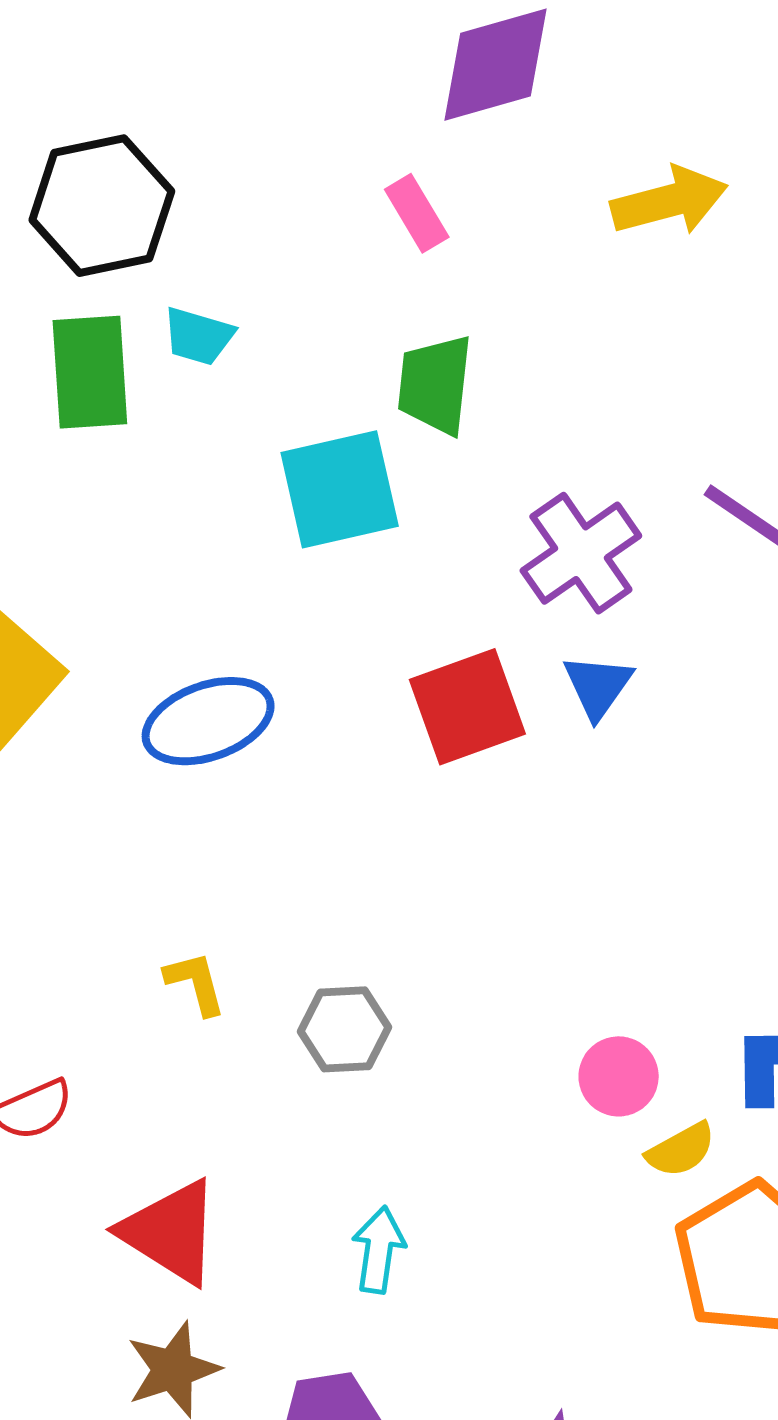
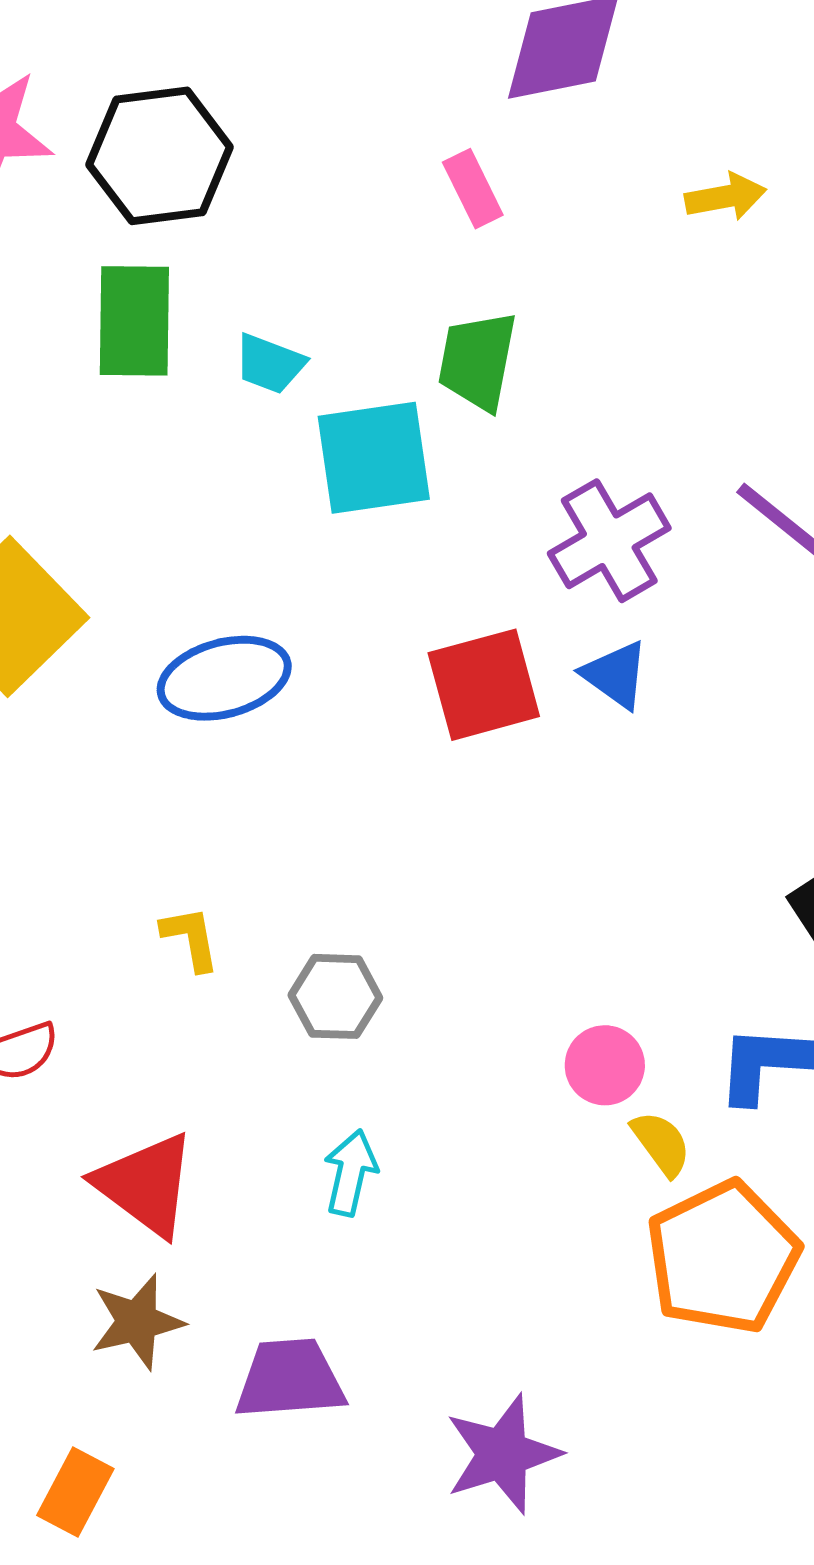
yellow arrow: (669, 201) -> (726, 197), size x0.7
cyan trapezoid: (198, 336) -> (270, 364), moved
blue triangle: (598, 686) -> (615, 675), turned -34
yellow semicircle: (681, 1150) -> (661, 1144), turned -102
cyan arrow: (379, 1250) -> (350, 1173), moved

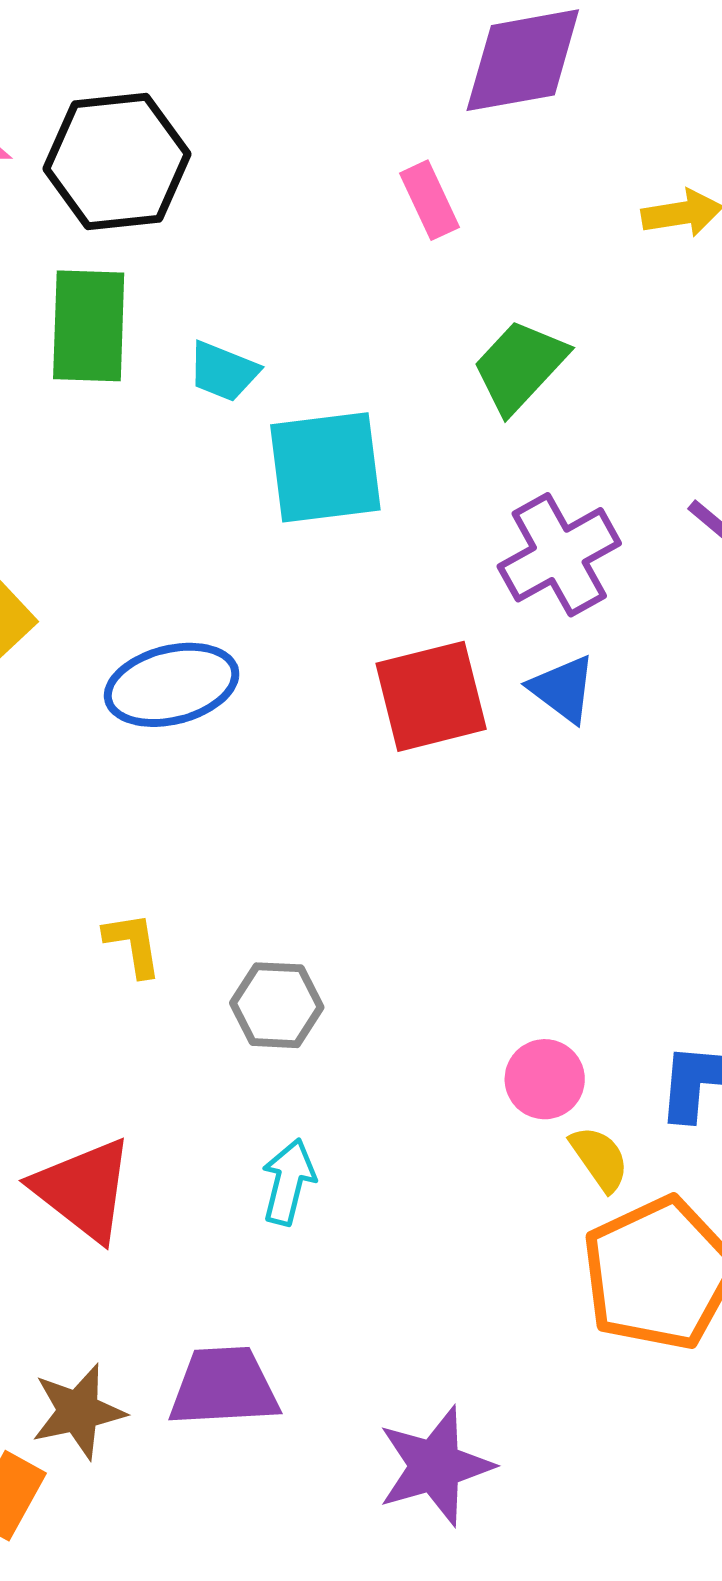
green trapezoid: (477, 361) -> (520, 366), moved, turned 31
brown star: (137, 1322) -> (78, 1411), moved

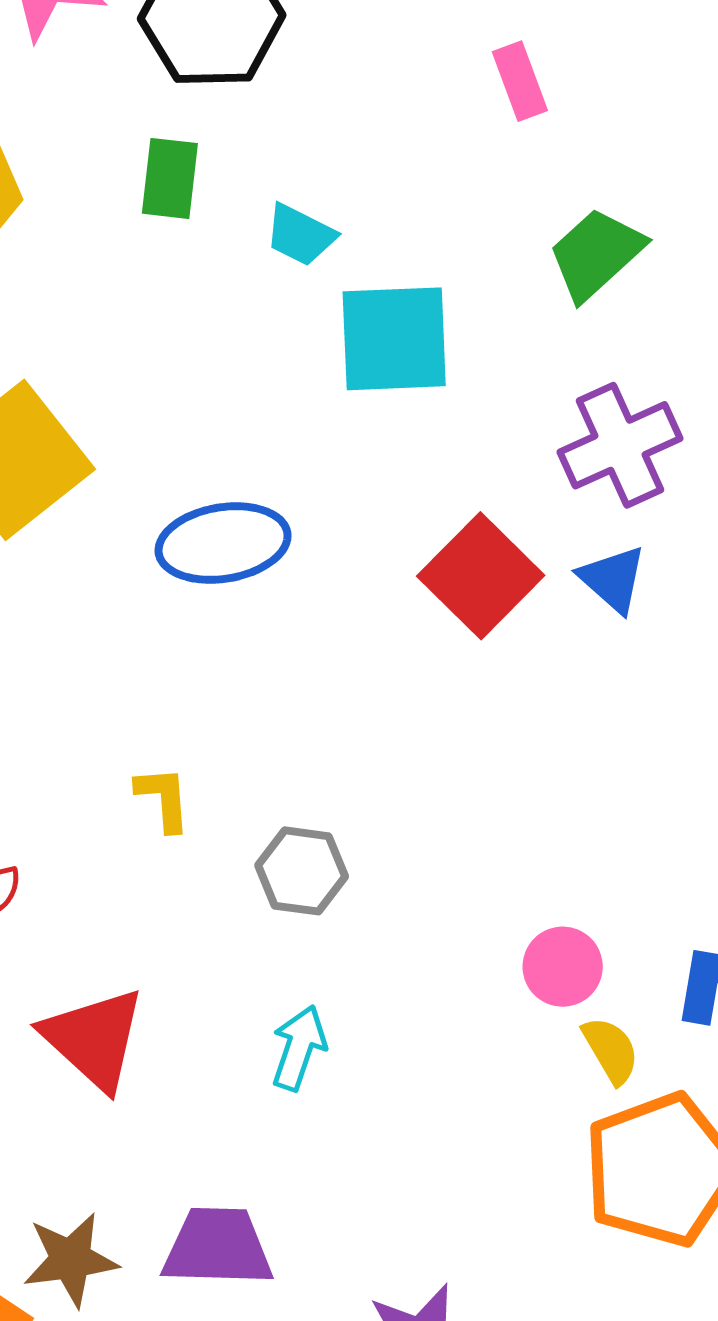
green rectangle: (89, 326) -> (170, 178), size x0.7
red square: (431, 696) -> (481, 576), turned -36

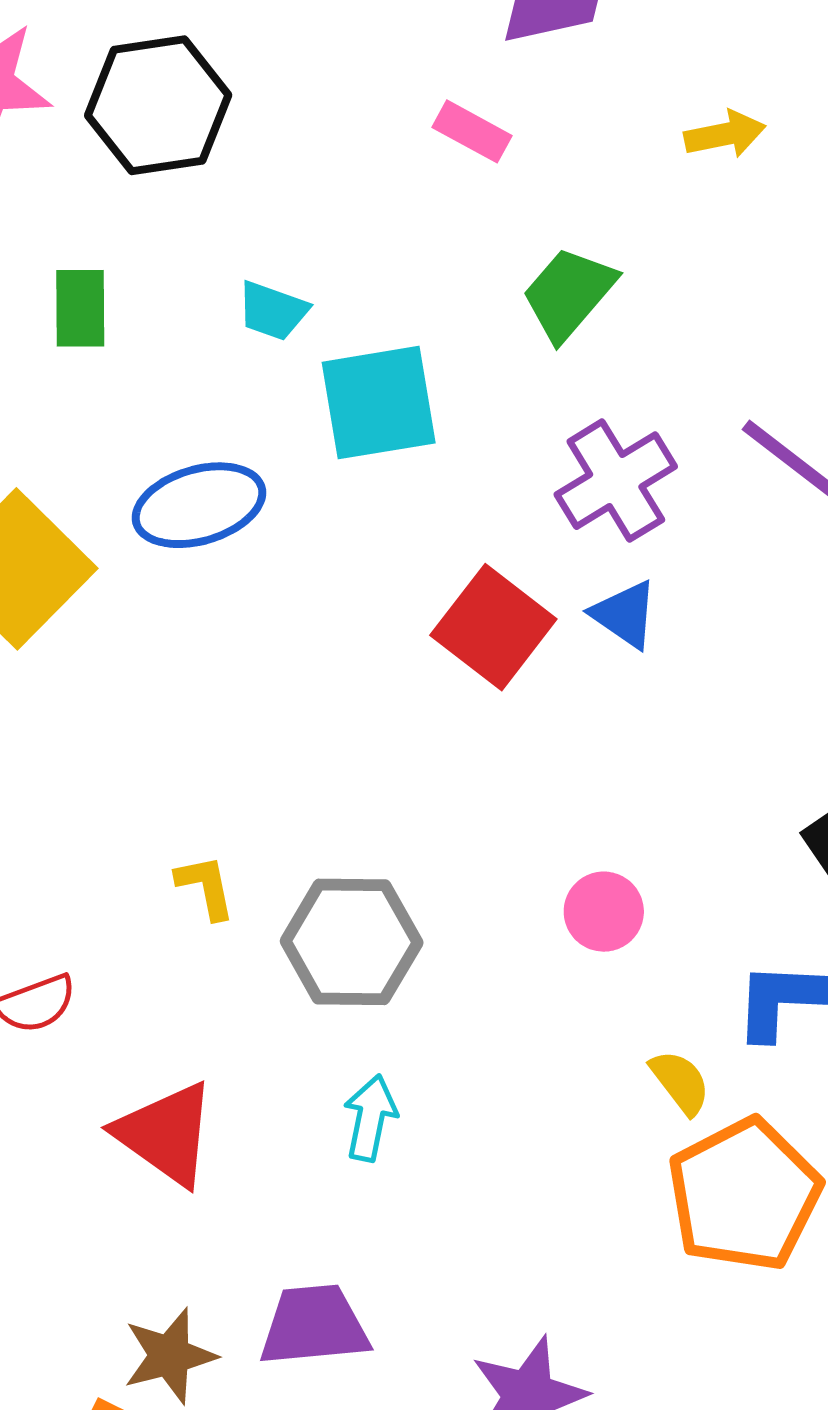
pink rectangle: (520, 81) -> (472, 131), turned -34
green rectangle: (170, 178) -> (80, 308), moved
blue ellipse: (223, 543) -> (199, 505), moved
gray hexagon: (302, 871) -> (352, 942), size x1.5
pink circle: (563, 967) -> (604, 912), moved

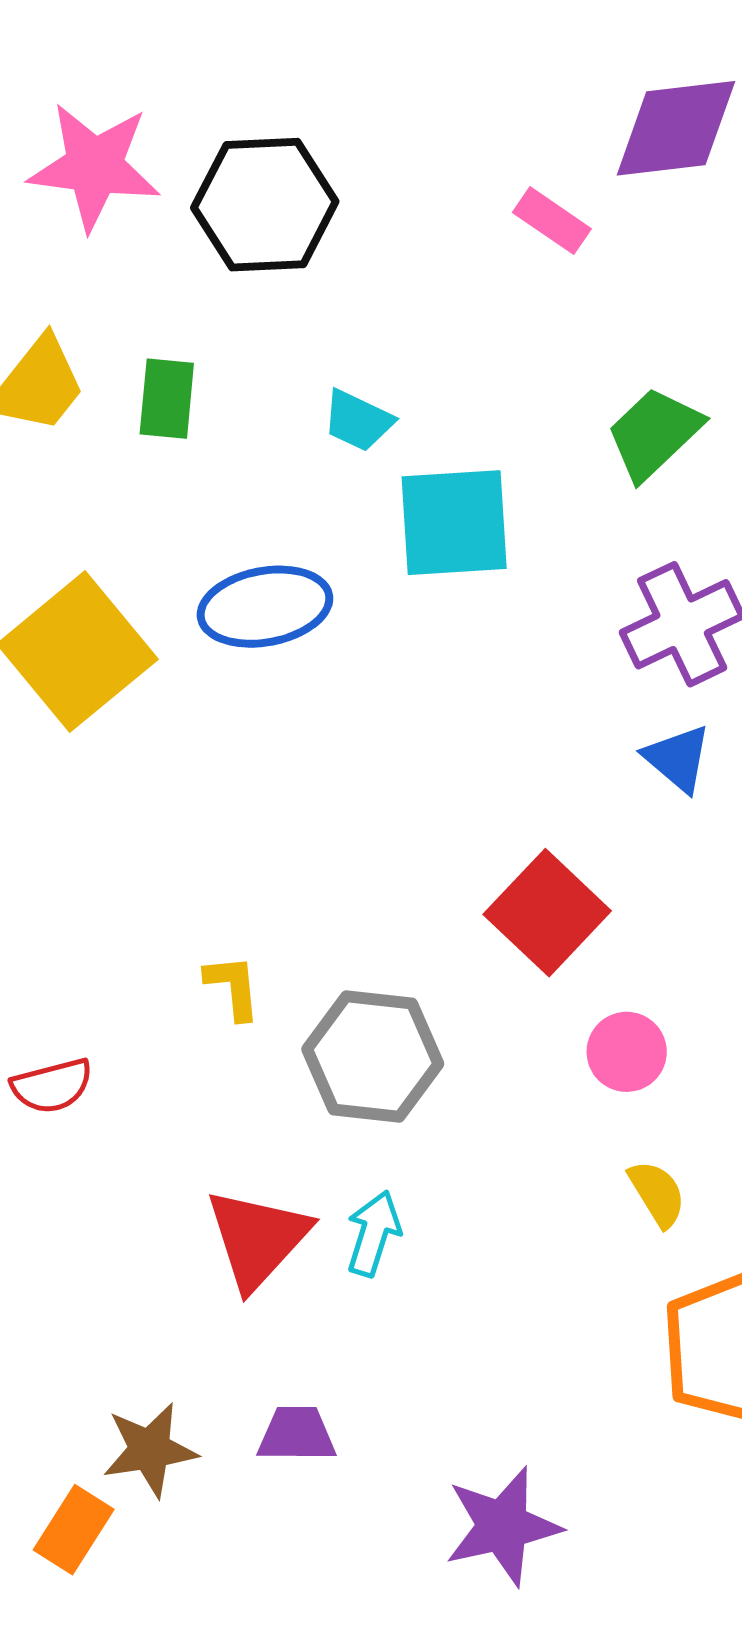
pink rectangle: (472, 131) -> (552, 221), moved
red square: (493, 627) -> (547, 913), moved
yellow semicircle: (680, 1082) -> (657, 1194), moved
red triangle: (166, 1134) -> (258, 1239), moved, turned 31
purple trapezoid: (314, 1325) -> (297, 1434), size x0.7

